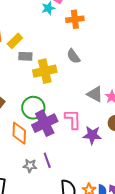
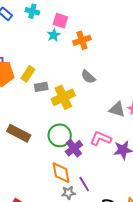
pink L-shape: (73, 119) -> (101, 139), turned -55
purple cross: (45, 123) -> (74, 148), size x0.7
orange diamond: (19, 133) -> (61, 173), moved

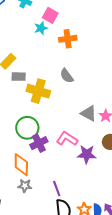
yellow cross: (63, 97) -> (38, 91), turned 30
purple line: (84, 184) -> (57, 189), moved

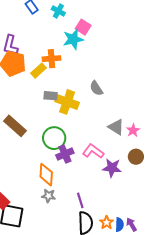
cyan star: (41, 28) -> (73, 39), size x1.5
orange cross: (68, 39) -> (52, 59), moved
gray rectangle: (19, 77) -> (51, 96), moved

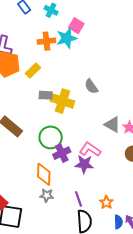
orange cross: (52, 59) -> (46, 41), moved
purple star: (112, 168) -> (84, 164), moved
orange star: (107, 223) -> (106, 202), moved

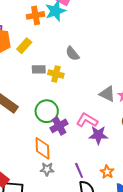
gray semicircle: (91, 86) -> (72, 54), moved
yellow cross: (62, 101) -> (56, 74), size x0.7
purple star: (84, 164) -> (98, 135), moved

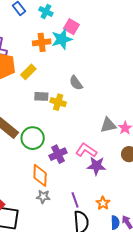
gray triangle: (107, 94) -> (108, 125), turned -42
green circle: (47, 111) -> (33, 138), moved

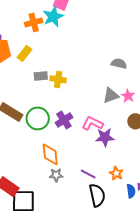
gray semicircle: (76, 83) -> (119, 64), moved, turned 147
purple cross: (58, 154) -> (64, 120), moved
purple line: (75, 200) -> (88, 174), turned -35

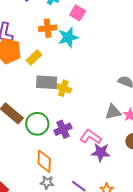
cyan star: (53, 17) -> (68, 37), moved
gray rectangle: (41, 76) -> (47, 82), size x1.5

